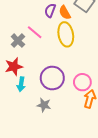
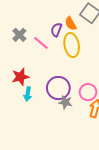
purple semicircle: (50, 10) -> (56, 30), moved
gray cross: (18, 41) -> (19, 35), moved
gray star: (44, 105) -> (65, 102), moved

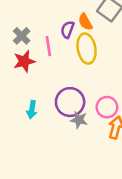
pink line: (41, 43) -> (48, 46), turned 42
red star: (20, 77) -> (24, 61), moved

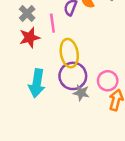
yellow ellipse: (87, 49) -> (69, 53), moved
cyan arrow: (32, 110) -> (37, 83), size x1.6

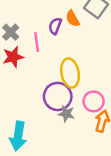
yellow ellipse: (69, 53) -> (70, 73), moved
cyan arrow: (37, 83) -> (18, 136), moved

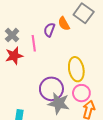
yellow ellipse: (70, 73) -> (76, 69), moved
gray star: (66, 114) -> (59, 103), size x1.5

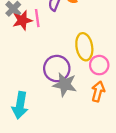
red star: (14, 56) -> (22, 20), moved
pink circle: (81, 93) -> (99, 65), moved

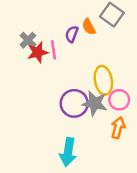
gray star: (65, 85) -> (95, 103), moved
cyan arrow: (20, 105) -> (68, 152), moved

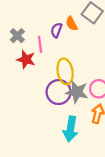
red star: (38, 52) -> (26, 59), moved, turned 30
yellow ellipse: (103, 80) -> (65, 71), moved
cyan arrow: (68, 152) -> (71, 129), moved

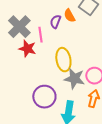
gray cross: (17, 36) -> (19, 27), size x1.6
purple circle: (59, 92) -> (44, 97), moved

